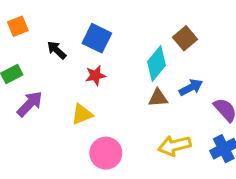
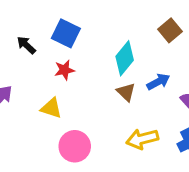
brown square: (185, 38) -> (170, 30), moved
brown triangle: (158, 98) -> (126, 92), turned 48
yellow triangle: (82, 114) -> (51, 108), turned 40

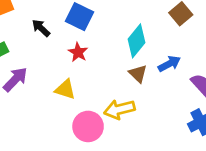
red star: (64, 70) -> (78, 52), turned -30
yellow arrow: (142, 139) -> (119, 109), moved

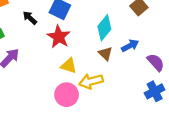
red star: (78, 52) -> (59, 37), size x1.5
yellow triangle: (65, 89) -> (69, 66), moved

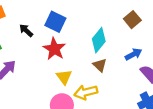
blue arrow: (130, 46) -> (133, 54), moved
yellow triangle: (69, 66) -> (64, 77), turned 35

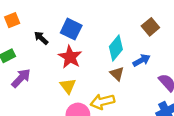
blue arrow: (133, 54) -> (142, 60), moved
yellow triangle: (64, 77) -> (68, 86), moved

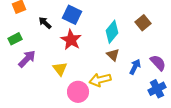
brown square: (150, 27) -> (143, 23), moved
blue arrow: (142, 60) -> (135, 67), moved, turned -35
yellow triangle: (68, 86) -> (60, 69), moved

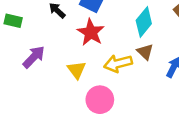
green rectangle: (15, 39) -> (13, 21), moved, turned 40
yellow arrow: (100, 80) -> (118, 63), moved

